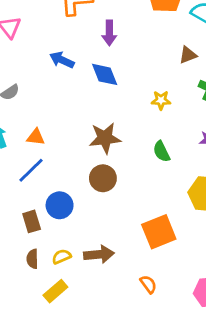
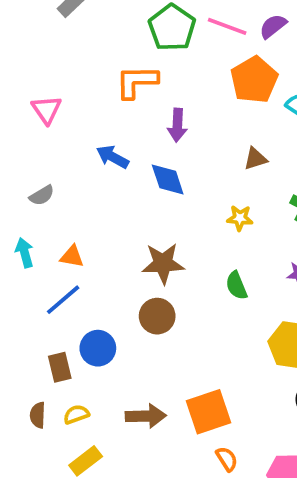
brown triangle: (188, 55) -> (255, 159), moved
orange square: (159, 232) -> (208, 412), moved
yellow semicircle: (62, 257) -> (76, 414), moved
brown semicircle: (32, 259) -> (38, 415), moved
orange semicircle: (148, 284) -> (227, 459), moved

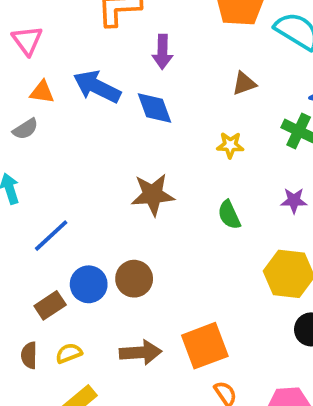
blue arrow: (113, 157) -> (97, 87), size x1.4
orange triangle: (72, 256) -> (42, 92), moved
brown circle: (157, 316) -> (134, 279), moved
brown rectangle: (60, 367) -> (50, 305), turned 72

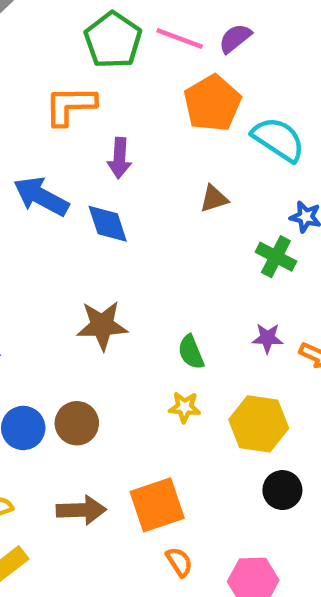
yellow star: (230, 145) -> (185, 407), moved

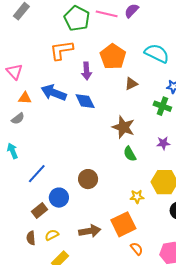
orange pentagon: (212, 103) -> (113, 57), moved
brown star: (102, 325) -> (123, 127), moved, turned 30
yellow star: (185, 407) -> (137, 197), moved
brown circle: (77, 423) -> (88, 179), moved

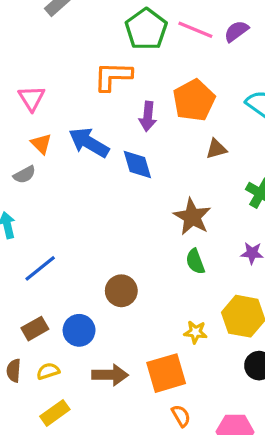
orange triangle: (25, 98) -> (41, 144), turned 32
blue circle: (59, 198) -> (79, 330), moved

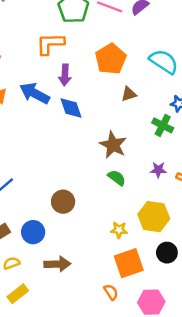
purple arrow: (148, 116) -> (65, 75), moved
green semicircle: (195, 261) -> (117, 178), turned 150
orange square: (166, 373) -> (129, 263), moved

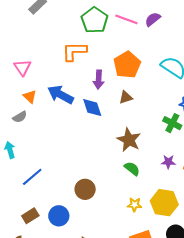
purple arrow: (65, 75) -> (99, 80), moved
brown triangle: (129, 94) -> (126, 97), moved
yellow star: (119, 230) -> (135, 205), moved

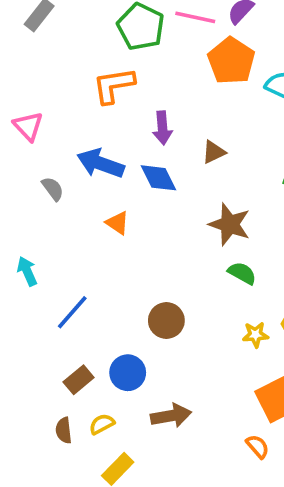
orange pentagon: (127, 65) -> (231, 61), moved
orange triangle: (30, 97) -> (117, 223), moved
gray semicircle: (20, 117) -> (53, 189), moved, turned -88

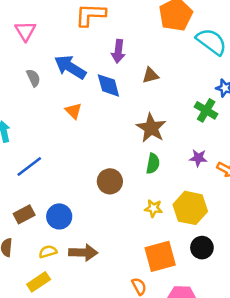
green semicircle: (242, 273) -> (153, 164), turned 60
brown circle: (166, 320) -> (110, 181), moved
yellow semicircle: (102, 424) -> (48, 252), moved

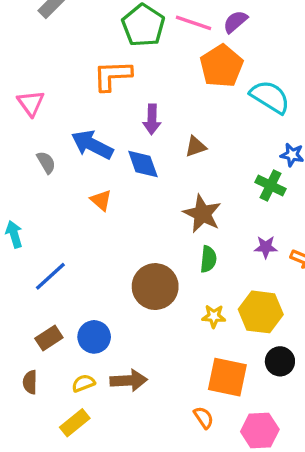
brown circle: (110, 181) -> (155, 287), size x1.4
orange square: (160, 256) -> (227, 377), turned 32

